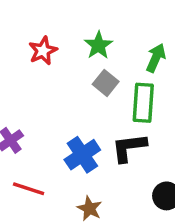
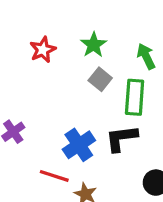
green arrow: (156, 58) -> (146, 56), turned -50
red line: (29, 189) -> (54, 176), moved

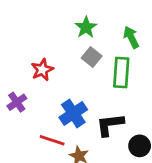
red star: (43, 50) -> (42, 70), moved
black L-shape: (121, 138) -> (110, 125), moved

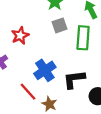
gray square: (92, 57) -> (59, 25), turned 32
red line: (52, 140) -> (28, 92), turned 30

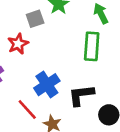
gray square: (59, 25) -> (35, 19), moved

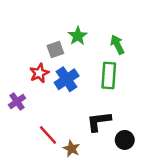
blue cross: (47, 85) -> (67, 79), moved

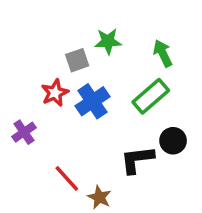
green star: (78, 36) -> (108, 41), turned 30
green rectangle: (109, 76) -> (151, 96), turned 45
black circle: (125, 140) -> (173, 141), moved

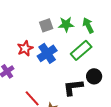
green star: (108, 41) -> (66, 24), moved
gray square: (77, 60) -> (46, 25), moved

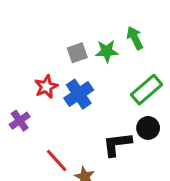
green arrow: (88, 25) -> (135, 38), moved
green rectangle: (81, 50) -> (147, 90), moved

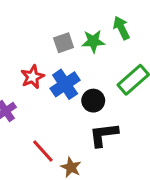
black circle: (148, 128) -> (93, 101), moved

